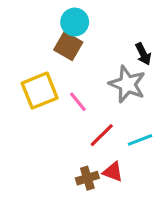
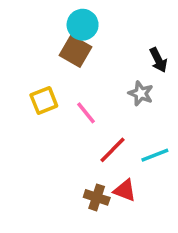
gray star: (127, 84) -> (141, 93), size x0.6
yellow square: (40, 91) -> (44, 100), size x0.7
brown cross: (87, 178) -> (97, 197), turned 35

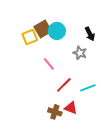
cyan circle: (83, 25) -> (57, 31), moved
brown square: (75, 51) -> (43, 29), turned 30
yellow square: (44, 100) -> (30, 37), moved

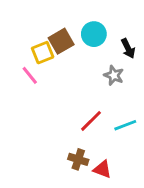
cyan circle: (57, 31) -> (94, 34), moved
pink line: (49, 64) -> (30, 75), moved
red triangle: (71, 108) -> (102, 169), moved

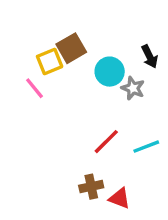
cyan circle: (94, 34) -> (110, 72), moved
brown cross: (78, 159) -> (91, 187), turned -30

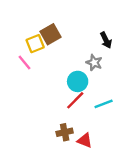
cyan circle: (110, 72) -> (78, 81), moved

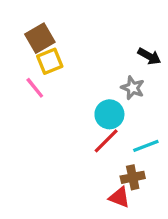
brown square: (50, 34) -> (40, 38), moved
black arrow: (106, 40) -> (149, 56), turned -35
brown cross: (65, 132) -> (133, 177), moved

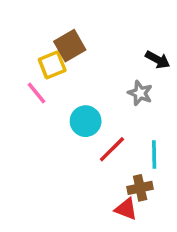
brown square: (40, 38) -> (70, 46), moved
cyan circle: (109, 114) -> (86, 121), moved
cyan line: (146, 146) -> (154, 154), turned -70

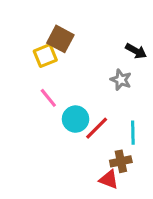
brown square: (70, 46) -> (60, 39), turned -32
pink line: (36, 93) -> (48, 98), moved
cyan circle: (86, 121) -> (76, 119), moved

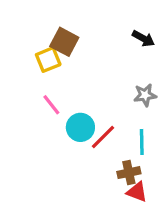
black arrow: (136, 51) -> (143, 39), moved
gray star: (121, 80) -> (145, 95), moved, turned -30
red triangle: (109, 179) -> (137, 192), moved

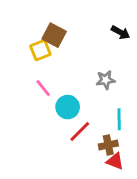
gray star: (145, 95) -> (106, 80), moved
red line: (103, 137) -> (80, 131), moved

